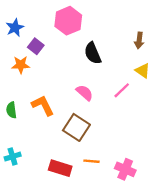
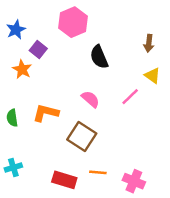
orange star: (21, 65) -> (22, 69), turned 30
orange L-shape: (43, 105) -> (46, 113), turned -50

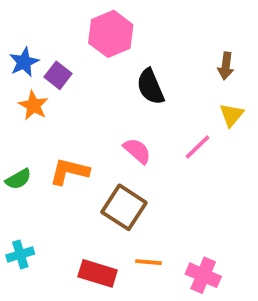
blue star: (16, 30) -> (24, 62), moved
yellow triangle: (152, 76) -> (231, 115), turned 35
green semicircle: (12, 118) -> (18, 179), turned -112

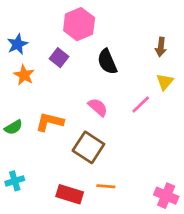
purple square: (58, 75) -> (59, 58), moved
pink cross: (203, 275) -> (166, 196), moved

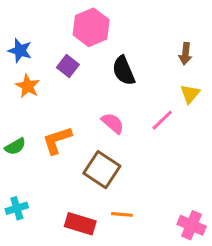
blue star: (17, 44) -> (20, 51), turned -30
orange L-shape: (50, 122) -> (57, 140), turned -32

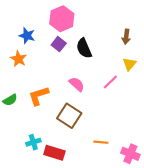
blue star: (20, 51) -> (27, 36), moved
purple square: (68, 66) -> (59, 44), moved
cyan cross: (17, 208) -> (33, 142), moved
orange line: (122, 214) -> (101, 142), moved

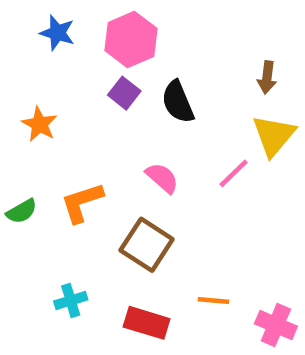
blue star: (27, 36) -> (57, 33), moved
yellow triangle: (129, 64) -> (274, 135), size x1.5
red rectangle: (54, 153) -> (147, 323), moved

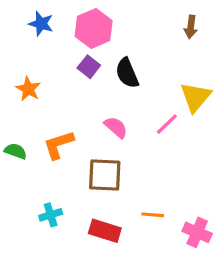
brown arrow: (267, 77) -> (191, 27), moved
green semicircle: (22, 211) -> (16, 151), turned -130
brown square: (147, 245) -> (105, 175), turned -30

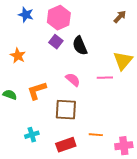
brown arrow: (191, 27) -> (120, 17), turned -144
pink line: (167, 124) -> (105, 78), turned 42
red rectangle: (105, 231) -> (66, 145), turned -36
pink cross: (197, 232) -> (124, 146), turned -30

